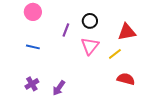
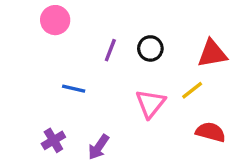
black circle: (90, 21) -> (150, 48), moved
pink triangle: (90, 46) -> (150, 104), moved
blue line: (33, 47) -> (74, 89), moved

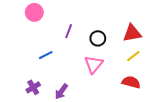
black circle: (150, 48) -> (98, 38), moved
blue line: (74, 89) -> (46, 55), turned -40
yellow line: (192, 90) -> (133, 56), moved

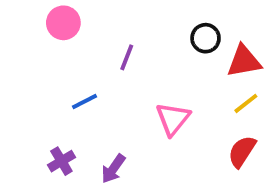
black circle: (98, 38) -> (206, 38), moved
red semicircle: (131, 82) -> (242, 151), turned -72

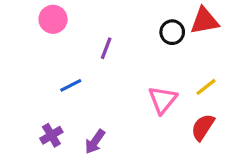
red triangle: (244, 61) -> (204, 21), moved
pink triangle: (173, 119) -> (163, 100), moved

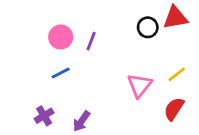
pink circle: (53, 19) -> (61, 37), moved

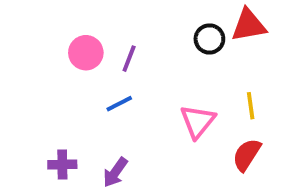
blue line: (61, 73) -> (119, 104), moved
yellow line: (177, 74) -> (251, 106), turned -60
purple cross: (44, 116) -> (62, 165), turned 30

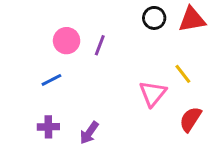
black circle: (209, 39) -> (154, 18), moved
blue line: (119, 104) -> (51, 80), moved
yellow line: (251, 106) -> (183, 74), moved, turned -30

